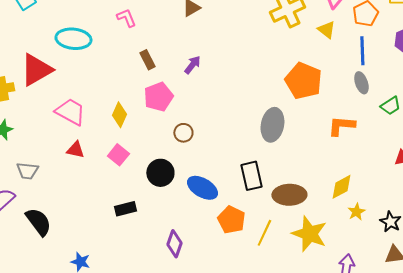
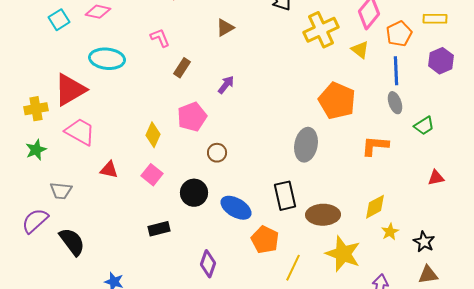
brown rectangle: (147, 60) -> (182, 68), moved, turned 60
pink trapezoid: (70, 112) -> (80, 132), moved
yellow line: (264, 233) -> (293, 268), moved

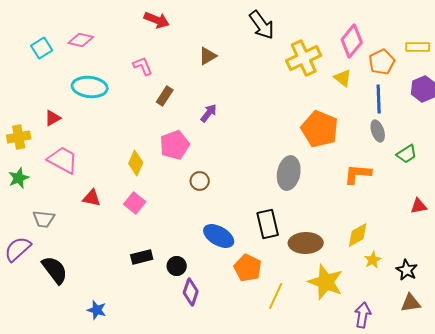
red triangle: (70, 90) -> (53, 118), size x0.5
black circle: (194, 193) -> (177, 266), moved, size x0.7

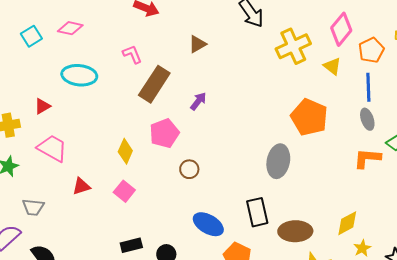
brown rectangle: (165, 96) -> (154, 84), size x1.8
orange L-shape: (358, 174) -> (367, 158), moved
red triangle: (92, 198) -> (81, 186), turned -30

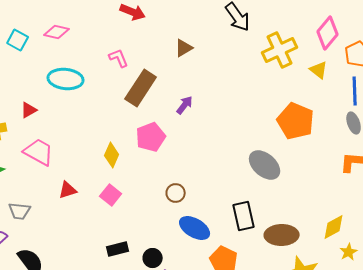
cyan square: (31, 36) -> (18, 40), turned -30
gray ellipse: (278, 161) -> (265, 165), turned -60
brown circle: (189, 169) -> (176, 193), moved

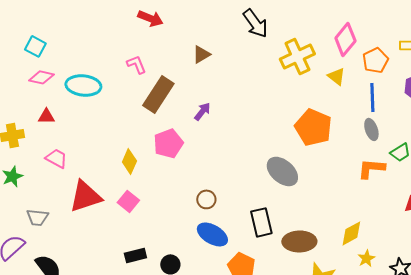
pink diamond: (57, 32) -> (41, 77), moved
red triangle: (29, 110) -> (46, 116), turned 30
pink trapezoid: (39, 152) -> (56, 158), size x0.7
red triangle: (68, 190) -> (85, 196), size x1.8
brown circle: (176, 193) -> (206, 199), moved

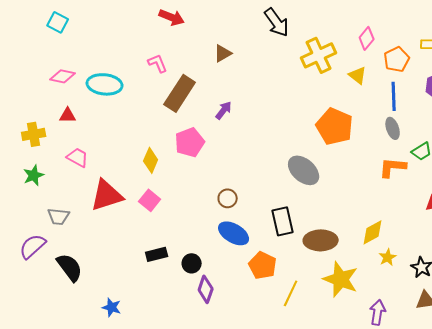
pink diamond: (345, 39) -> (367, 38), size x0.7
cyan square: (35, 46) -> (58, 22), moved

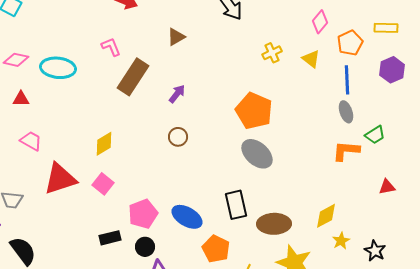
yellow cross: (319, 55) -> (272, 53), moved, size x0.6
orange pentagon: (335, 126) -> (254, 111), moved
pink pentagon: (190, 142) -> (143, 214), moved
yellow diamond: (151, 160) -> (104, 144), turned 35
brown circle: (228, 198) -> (178, 137), moved

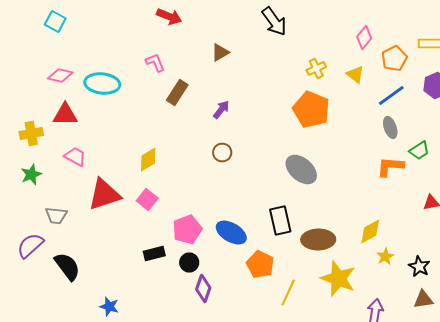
brown rectangle: (133, 77) -> (177, 92), size x0.7
blue line: (347, 80) -> (391, 96), turned 56
red triangle: (21, 99) -> (65, 114), size x1.5
orange pentagon: (254, 111) -> (311, 110), moved

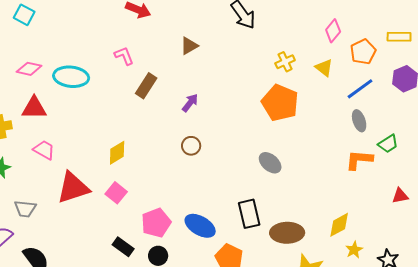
gray ellipse: (301, 170) -> (270, 163), size x0.7
black rectangle: (154, 254) -> (123, 247), turned 50

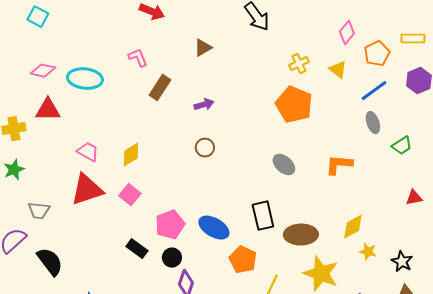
purple arrow: (190, 103) -> (204, 105), turned 36
pink trapezoid: (44, 150) -> (88, 152), moved
orange L-shape: (359, 160) -> (339, 165), moved
yellow star: (354, 250) -> (368, 252), turned -30

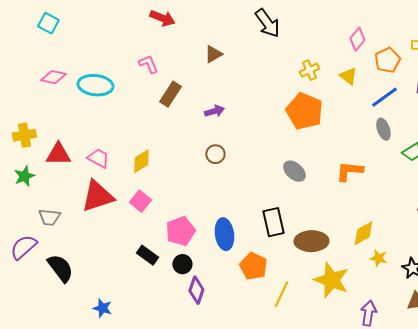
red triangle: (48, 110) -> (58, 154), moved
blue ellipse: (214, 228) -> (224, 234), turned 52

